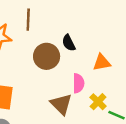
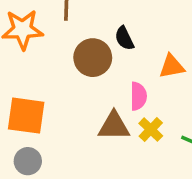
yellow cross: (98, 102) -> (151, 130), moved
brown triangle: (61, 104) -> (114, 126), turned -45

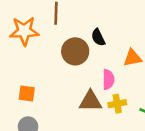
orange square: (26, 116) -> (27, 93), size x0.6
yellow cross: (151, 130) -> (117, 104), turned 36

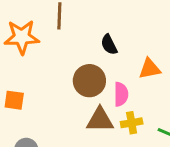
brown circle: (75, 51) -> (89, 81), moved
orange square: (27, 93) -> (14, 100), moved

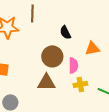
brown triangle: (100, 120) -> (46, 82), moved

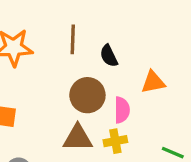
brown line: (32, 13) -> (73, 39), moved
yellow cross: (80, 84) -> (115, 141), moved

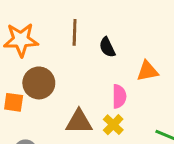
brown circle: (87, 95) -> (39, 83), moved
yellow cross: (115, 141) -> (113, 125), turned -36

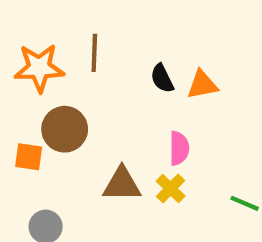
brown line: (75, 32) -> (94, 53), moved
orange triangle: (147, 71) -> (202, 85), moved

